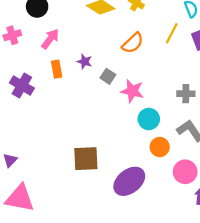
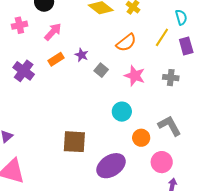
orange rectangle: (57, 69) -> (56, 59), turned 63
pink star: (132, 91) -> (135, 76), moved
gray cross: (186, 94) -> (171, 78), moved
cyan circle: (149, 119) -> (122, 112), moved

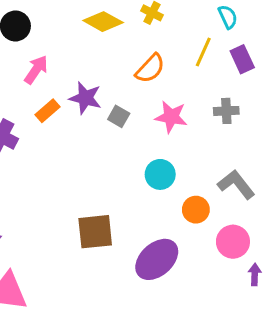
purple star: (82, 55) -> (85, 98), size x1.5

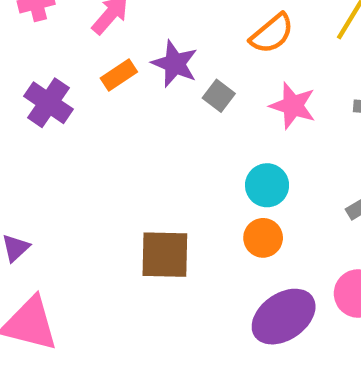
orange circle: (196, 210) -> (263, 238), moved
purple ellipse: (157, 259) -> (284, 317), moved

